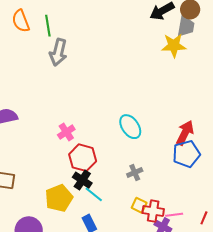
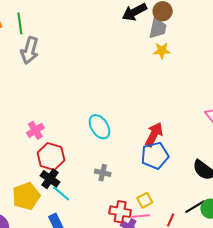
yellow star: (174, 46) -> (162, 51), moved, size x0.7
gray cross: (135, 172) -> (103, 173), turned 35
yellow square: (139, 205) -> (145, 200), moved, turned 35

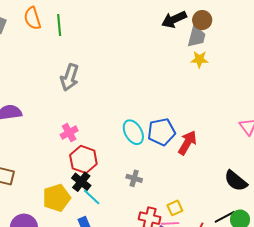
gray arrow: (30, 50) -> (70, 77), moved
blue pentagon: (155, 156) -> (161, 132), moved

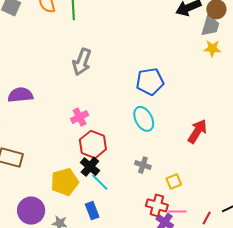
blue pentagon: (161, 132) -> (150, 82), moved
yellow square: (175, 208) -> (174, 182), moved

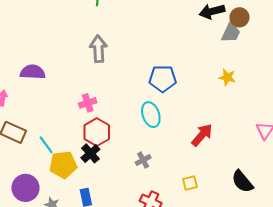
yellow star: (212, 48) -> (227, 77), moved
gray arrow: (82, 62) -> (98, 49), turned 148
gray cross: (143, 165) -> (143, 160), turned 35
cyan line: (100, 182) -> (46, 145), moved
yellow square: (174, 182) -> (190, 183), moved

